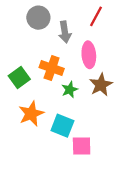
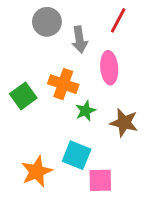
brown star: (101, 85) -> (124, 123), moved, turned -30
orange star: (31, 114) -> (37, 172), moved

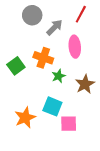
gray arrow: (80, 40) -> (54, 27), turned -126
brown star: (124, 123) -> (85, 84), turned 30

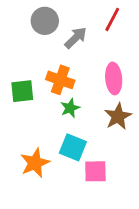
pink ellipse: (75, 47) -> (114, 78), moved
green square: (16, 66) -> (22, 91), turned 30
green star: (59, 76) -> (70, 108), moved

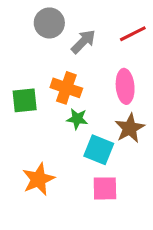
red line: (112, 19) -> (133, 34), moved, turned 35
green star: (70, 108) -> (77, 119), turned 30
cyan square: (73, 147) -> (99, 150), moved

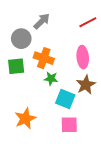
gray circle: (49, 23) -> (21, 39), moved
gray arrow: (83, 42) -> (42, 21), moved

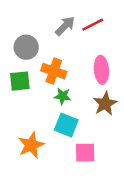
gray arrow: (42, 21) -> (65, 26), moved
red line: (88, 22) -> (93, 25), moved
cyan square: (65, 99) -> (66, 125), moved

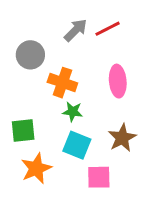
green square: (20, 81) -> (23, 131), moved
brown star: (105, 104) -> (122, 138), moved

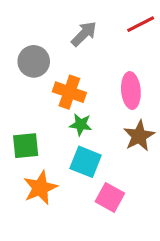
red line: (108, 29) -> (141, 24), moved
brown star: (122, 138) -> (139, 136), moved
pink square: (99, 177) -> (110, 197), turned 30

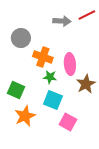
gray arrow: (84, 34) -> (62, 21), moved, turned 48
pink ellipse: (131, 91) -> (70, 64), moved
green square: (26, 146) -> (16, 90), turned 30

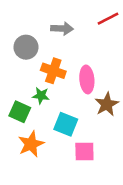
gray arrow: (62, 21) -> (62, 29), moved
green star: (50, 77) -> (41, 96), moved
pink square: (68, 122) -> (84, 152), turned -30

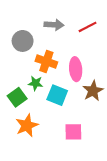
red line: (108, 19) -> (88, 27), moved
green square: (20, 112) -> (17, 97), turned 30
cyan square: (66, 124) -> (57, 95), moved

